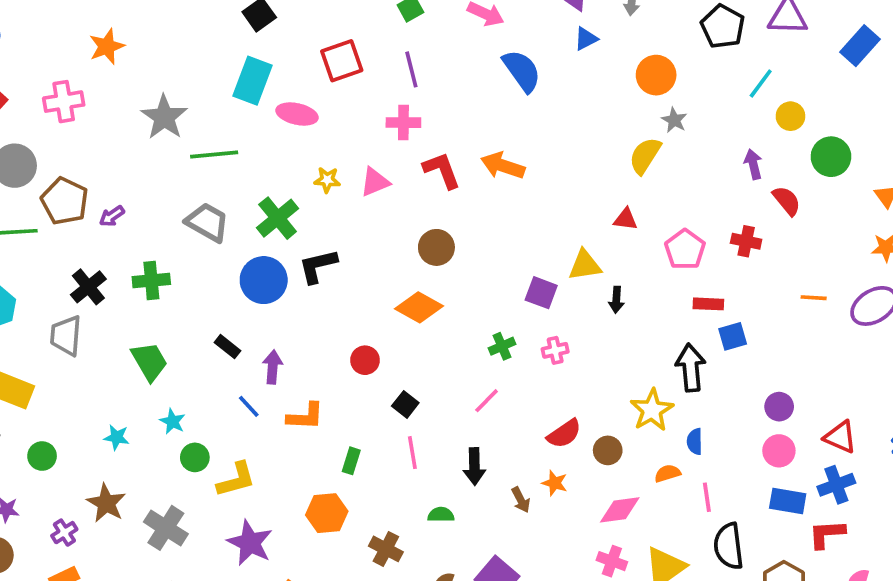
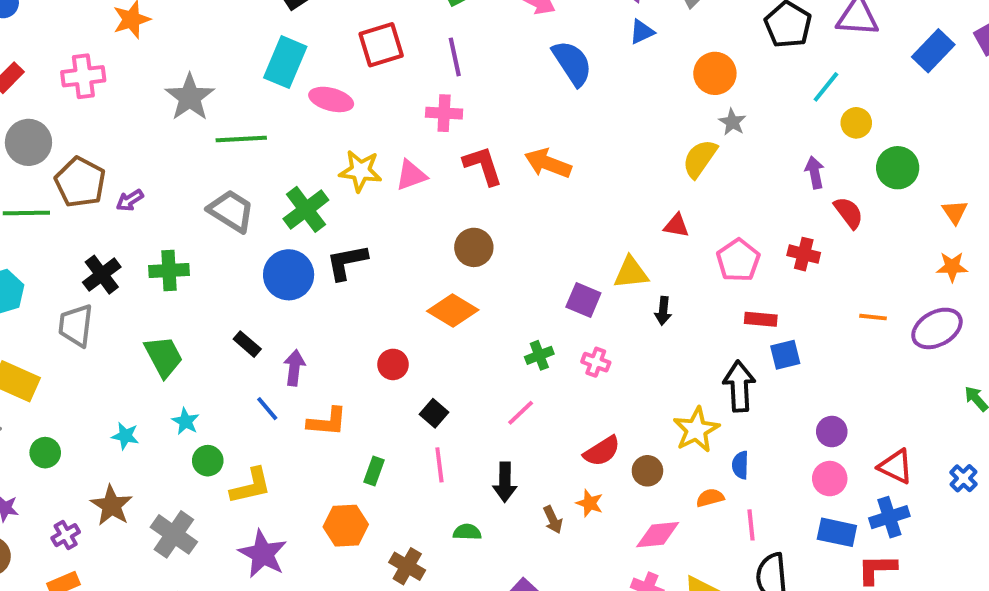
yellow star: (327, 180) -> (360, 171), size x1.5
pink cross: (555, 350) -> (596, 362), turned 30

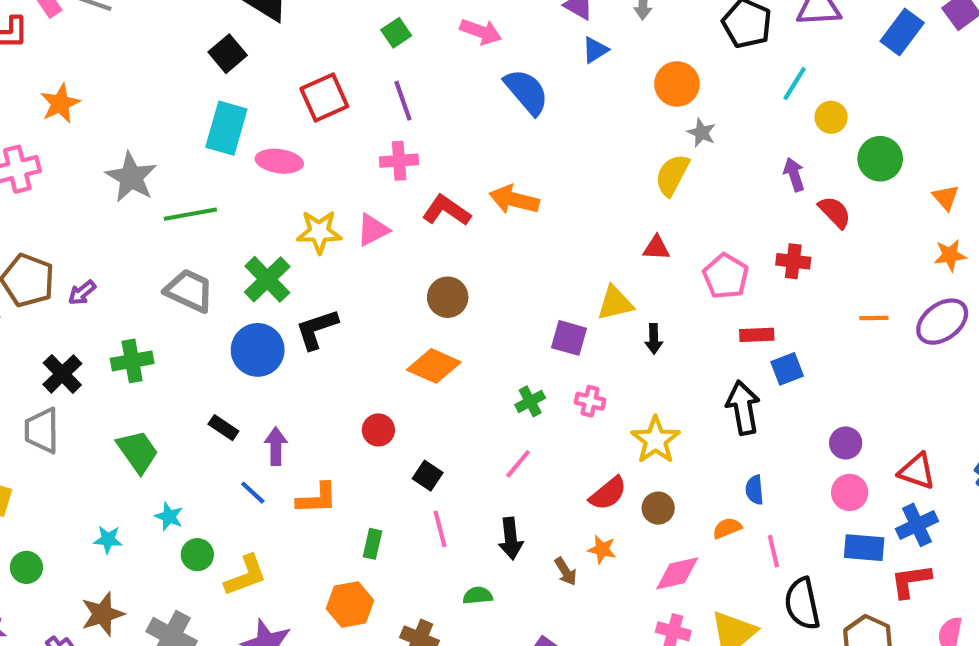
red L-shape: (483, 166) -> (446, 211), turned -30
yellow star: (696, 430) -> (656, 440), moved
brown star: (111, 505) -> (103, 614), turned 30

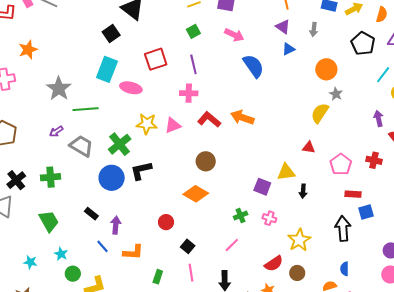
purple arrow: (82, 293) -> (56, 131), moved

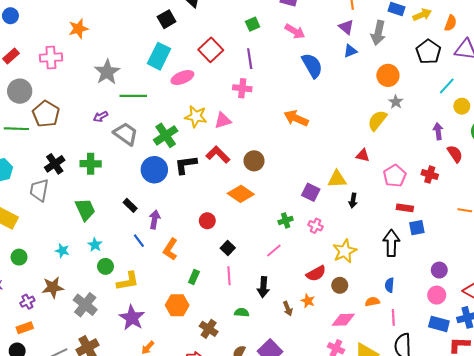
gray arrow: (314, 30) -> (378, 33), size x1.6
red square: (156, 59) -> (211, 50), turned -30
pink ellipse: (131, 88) -> (182, 78), turned -40
red L-shape: (209, 119) -> (218, 155), moved
orange L-shape: (133, 252) -> (170, 249), turned 115

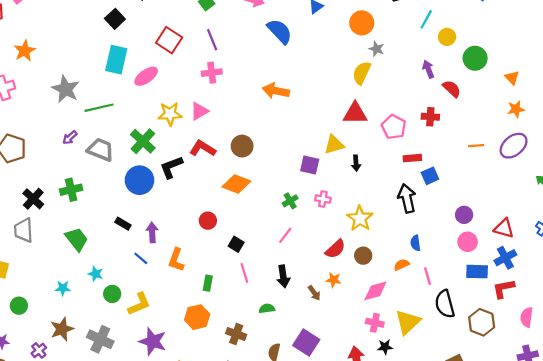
red triangle: (363, 155) -> (355, 113), size x1.6

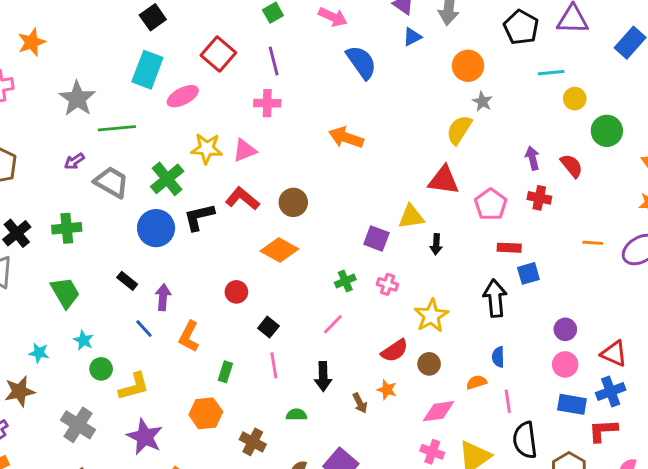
cyan line: (426, 19) -> (551, 73), turned 48
purple arrow: (428, 69) -> (532, 158), moved
brown star: (62, 329) -> (20, 391), moved

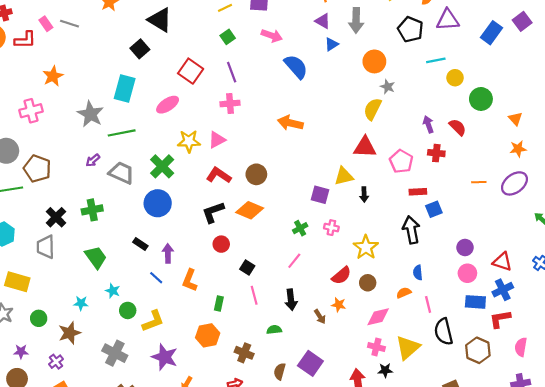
cyan rectangle: (147, 70) -> (125, 89), moved
black L-shape: (199, 217) -> (213, 212), moved

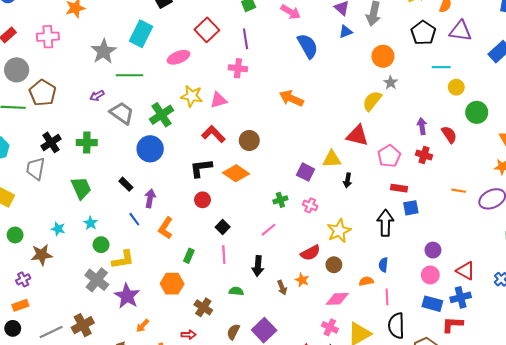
gray cross: (115, 353) -> (97, 280), moved

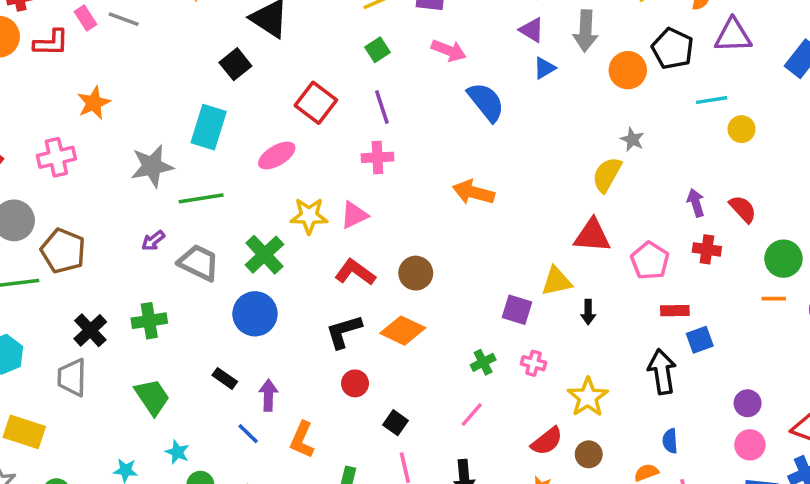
gray star: (104, 51) -> (152, 166), turned 30
orange circle: (383, 56) -> (628, 70), moved
green circle: (477, 112) -> (783, 259), moved

